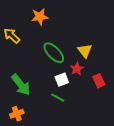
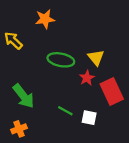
green ellipse: (54, 53) -> (61, 60), turned -35
white square: (62, 80) -> (89, 118), moved, turned 32
red rectangle: (99, 81) -> (112, 92), size x1.6

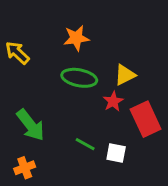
orange star: (45, 19) -> (76, 38), moved
yellow triangle: (96, 58) -> (125, 75), turned 42

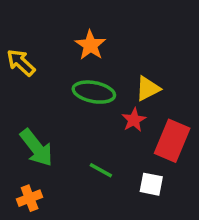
orange star: (76, 38) -> (90, 45), turned -30
red rectangle: (146, 119) -> (172, 141), turned 48
white square: (116, 153) -> (151, 184), moved

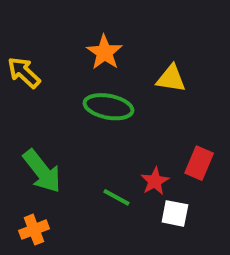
yellow triangle: (148, 89) -> (171, 79), moved, turned 36
red star: (134, 120) -> (155, 181), moved
red rectangle: (172, 141) -> (199, 163), size x0.7

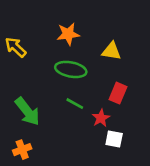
orange star: (104, 52) -> (68, 34), turned 30
red rectangle: (199, 163) -> (118, 93), moved
green line: (117, 197) -> (75, 104), moved

